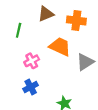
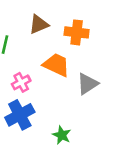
blue cross: (31, 87) -> (20, 115), size x1.5

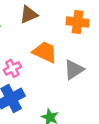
orange cross: (77, 32) -> (78, 22), moved

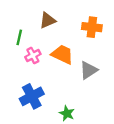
pink cross: (12, 68) -> (33, 56), moved

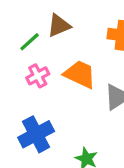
green line: (19, 37) -> (30, 42), moved, turned 35

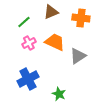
brown triangle: (59, 26) -> (51, 12), moved

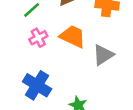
blue cross: (28, 79) -> (37, 85), turned -30

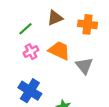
gray triangle: (103, 55) -> (84, 66), turned -36

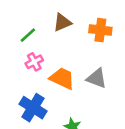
orange trapezoid: (59, 50) -> (62, 78), moved
gray triangle: (84, 66) -> (97, 78), turned -30

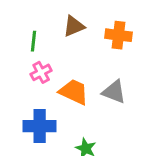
green line: (28, 35) -> (34, 41), turned -42
blue cross: (33, 108) -> (40, 126), turned -32

